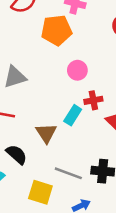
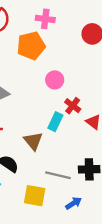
red cross: (93, 100) -> (73, 106), turned -35

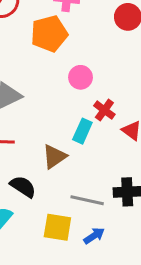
brown triangle: (33, 141) -> (54, 157), turned 36
blue arrow: (74, 203) -> (94, 236), moved

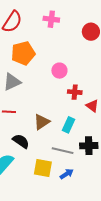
orange pentagon: (49, 34) -> (23, 53), moved
red cross: (104, 110) -> (75, 92), turned -32
cyan rectangle: (82, 131) -> (68, 125), moved

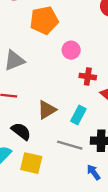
orange pentagon: (23, 53) -> (44, 20), moved
yellow square: (43, 168) -> (31, 163), moved
blue arrow: (67, 174) -> (94, 172), moved, turned -96

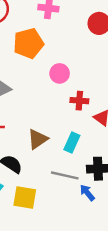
blue arrow: (94, 172) -> (87, 193), moved

